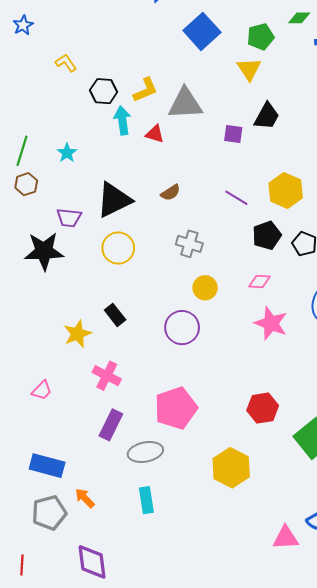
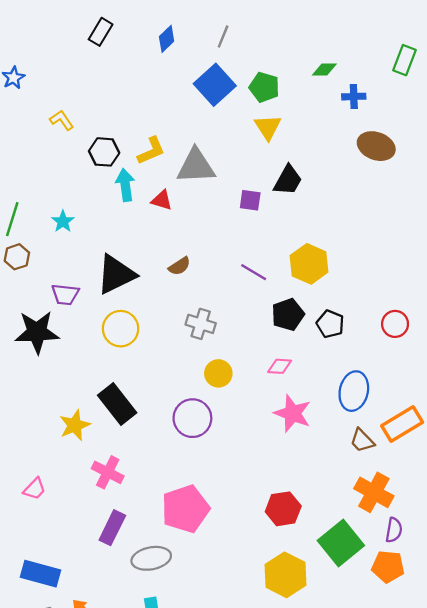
green pentagon: (260, 37) -> (264, 87), moved, turned 30
black rectangle: (115, 315) -> (117, 404), size x1.6
yellow hexagon: (231, 468) -> (285, 575), moved

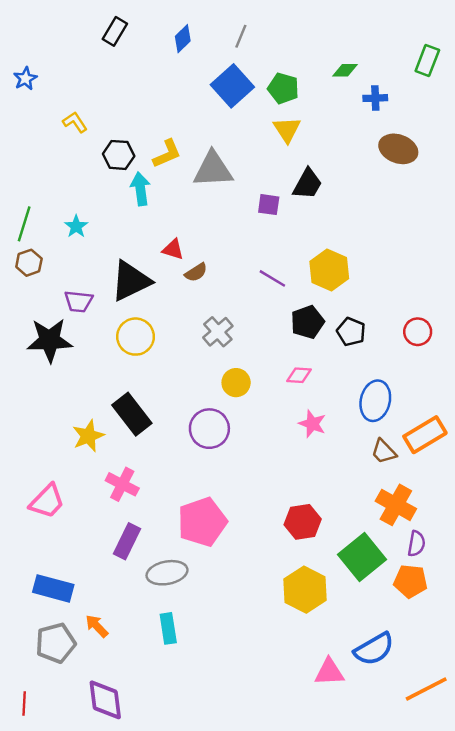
red triangle: (162, 200) -> (173, 249), moved
gray cross: (201, 324) -> (218, 332), turned 32
pink star: (293, 413) -> (312, 424), size x0.7
pink trapezoid: (35, 489) -> (47, 501), size x1.5

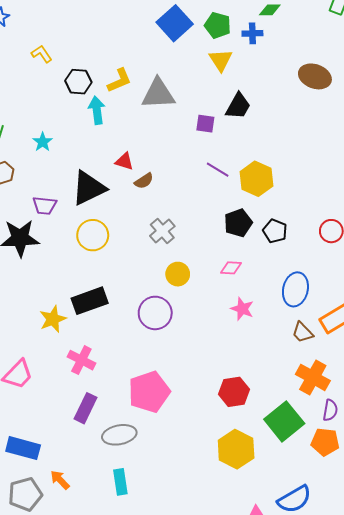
blue cross: (375, 98) -> (252, 33), moved
purple line: (272, 278) -> (218, 170), moved
black rectangle: (132, 414) -> (90, 301), turned -72

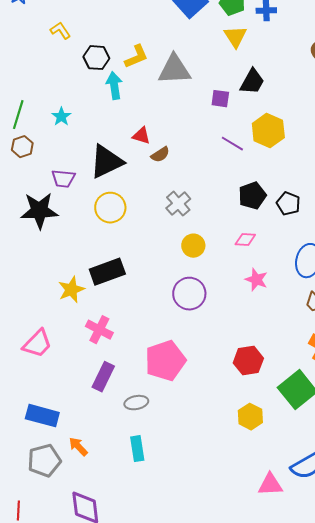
yellow hexagon: (257, 179) -> (268, 131), moved
purple circle: (155, 313) -> (189, 294), moved
gray ellipse: (119, 435) -> (136, 403), size x0.7
yellow hexagon: (236, 449) -> (250, 417), size x0.7

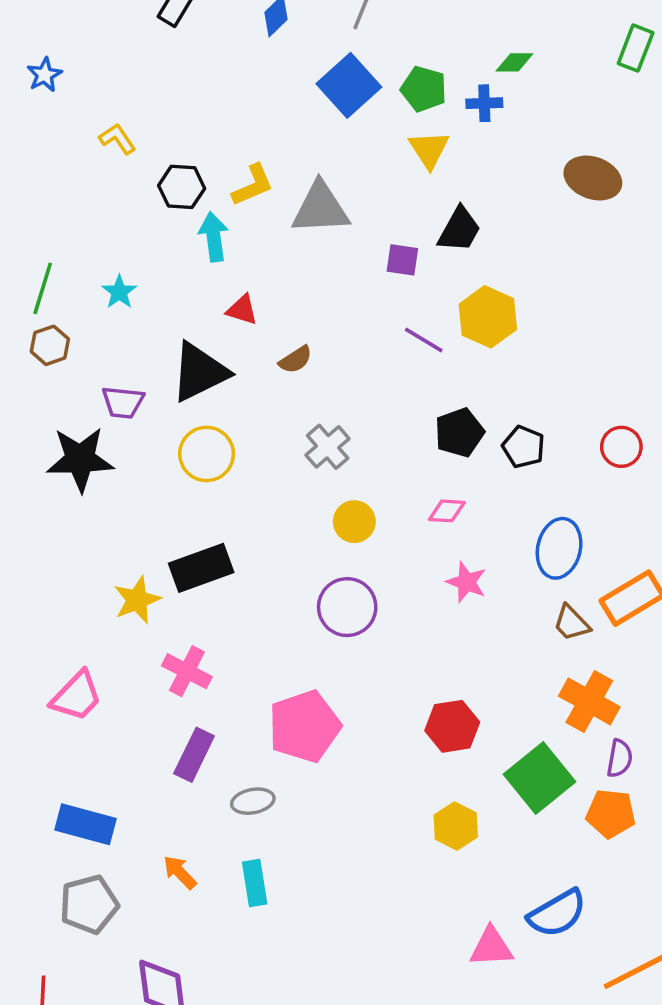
red triangle: (141, 136) -> (242, 310), moved
orange arrow: (78, 447) -> (180, 872), moved

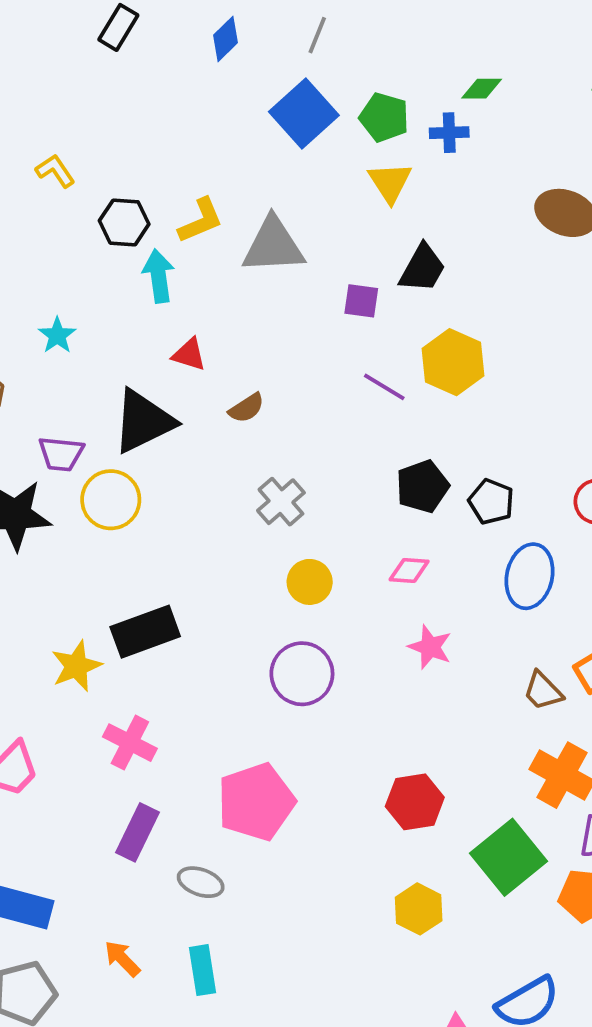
yellow circle: (207, 454) -> (111, 500), moved
blue ellipse: (559, 548) -> (530, 576), moved
gray ellipse: (253, 801) -> (201, 882), turned 30

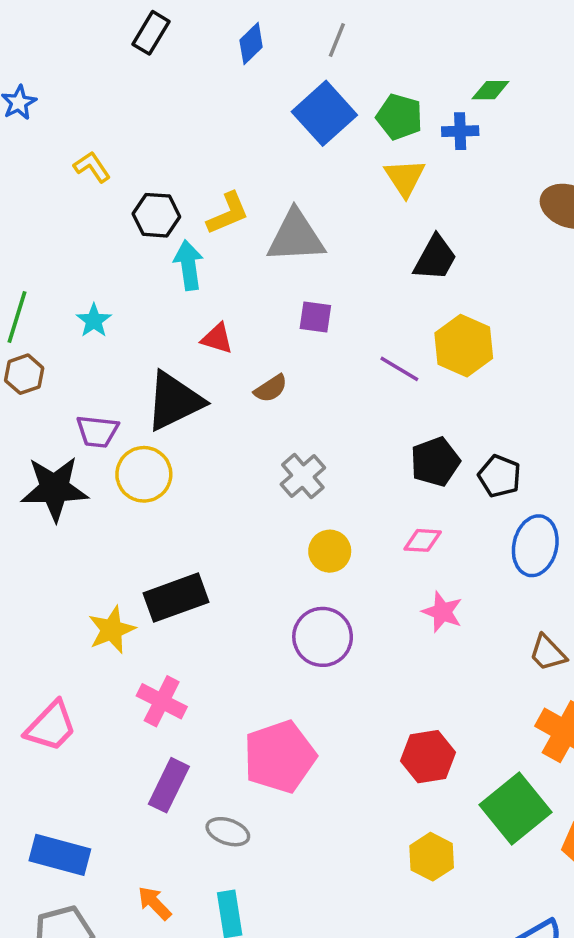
purple square: (361, 301) -> (315, 317), moved

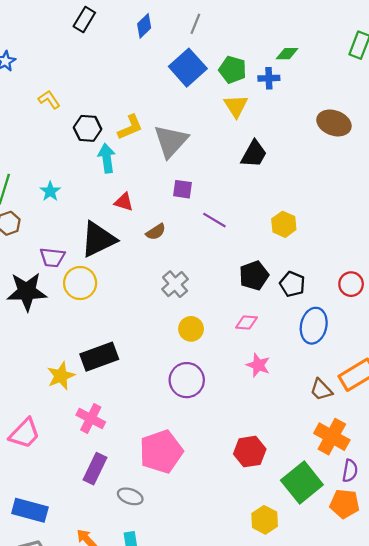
gray triangle: (296, 237) -> (171, 141), turned -45
yellow hexagon: (464, 346) -> (284, 224), moved, size x0.7
purple line: (399, 369) -> (214, 220), moved
yellow hexagon: (432, 857) -> (265, 520), moved

